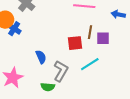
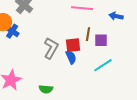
blue semicircle: (41, 57) -> (71, 57), moved
cyan line: (90, 64) -> (103, 65), moved
gray L-shape: (61, 71) -> (51, 48), moved

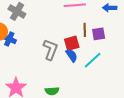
cyan line: (103, 65) -> (93, 60), moved

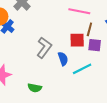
brown line: (85, 30) -> (89, 29), moved
red square: (72, 43) -> (77, 40), moved

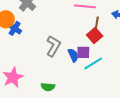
red square: (77, 40) -> (95, 36), moved, turned -35
purple square: (95, 45) -> (83, 52), moved

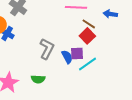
brown line: (97, 24) -> (89, 24), turned -64
green semicircle: (48, 87) -> (38, 79), moved

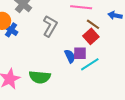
gray L-shape: (47, 49) -> (50, 26), moved
green semicircle: (38, 79) -> (40, 77), size x1.5

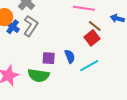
gray L-shape: (50, 26) -> (31, 26), moved
purple square: (80, 53) -> (49, 58), moved

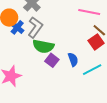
purple square: (49, 58) -> (52, 60), turned 32
green semicircle: (38, 75) -> (43, 46), moved

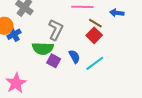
blue cross: (17, 27) -> (14, 34), turned 32
gray L-shape: (35, 27) -> (56, 30), moved

